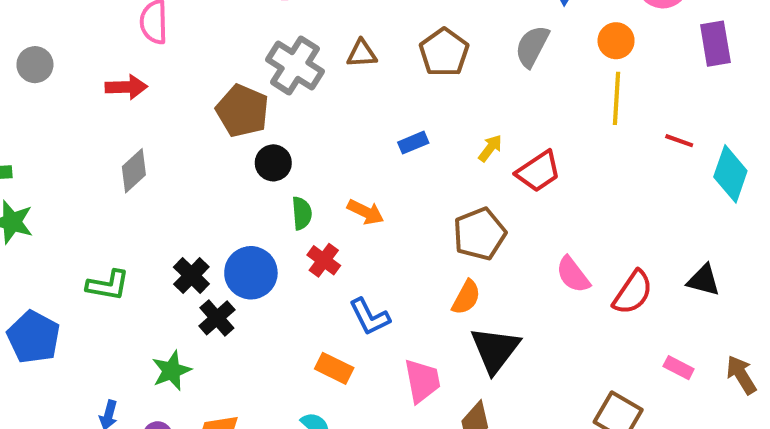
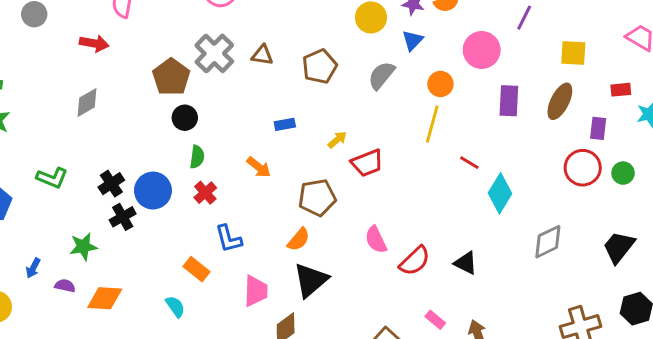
orange arrow: (366, 212) -> (259, 167), moved

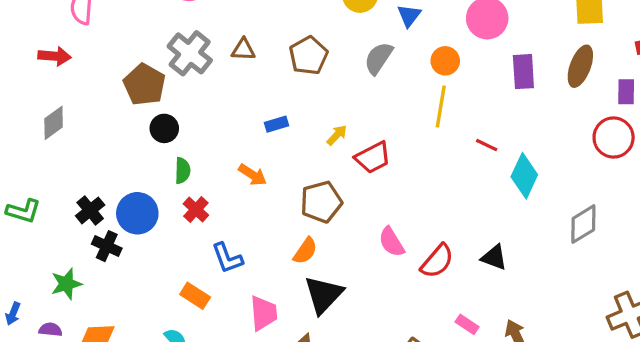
black cross: (123, 217) -> (107, 246), turned -30

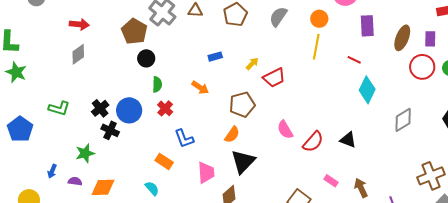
red arrow: (55, 56) -> (79, 24), moved
brown ellipse: (580, 66) -> (402, 38), moved
red line: (487, 145) -> (354, 60), moved

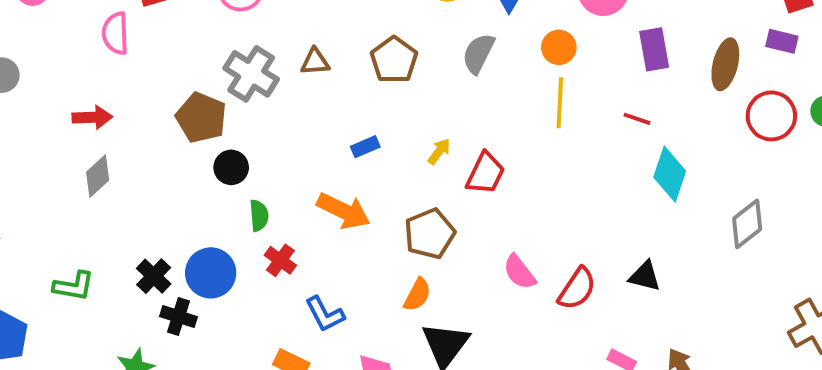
purple rectangle: (430, 39) -> (782, 41), moved, turned -70
red trapezoid: (274, 78) -> (485, 173), turned -30
orange arrow: (200, 88) -> (344, 211), size x1.5

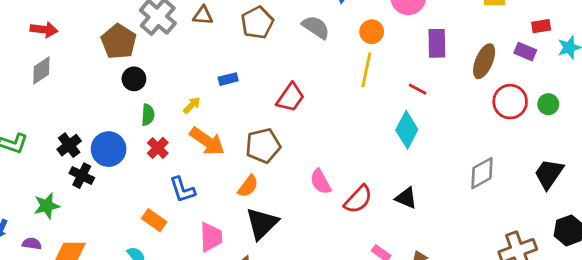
gray semicircle: (478, 53) -> (316, 27), turned 88
yellow arrow: (439, 151) -> (192, 105), moved
red trapezoid: (485, 173) -> (290, 97), moved
cyan diamond: (670, 174) -> (407, 130), moved
orange arrow: (344, 211) -> (207, 141), moved

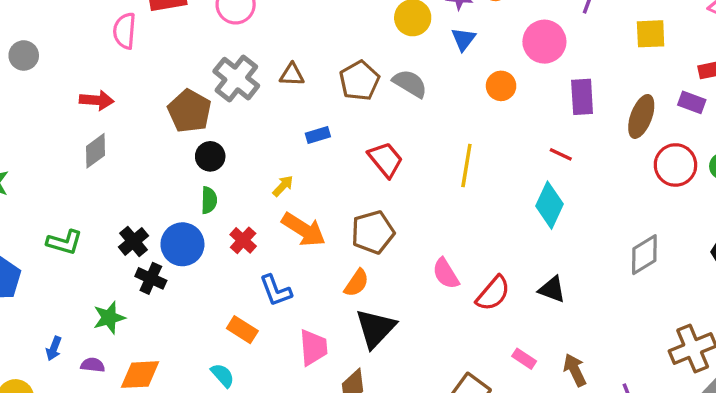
gray semicircle: (316, 27) -> (410, 83), moved
yellow line: (366, 70) -> (466, 165), moved
blue rectangle: (228, 79) -> (318, 135), moved
red trapezoid: (290, 97) -> (386, 160), moved, turned -72
green semicircle: (148, 115) -> (209, 200), moved

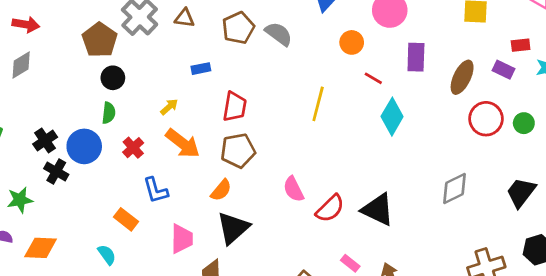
red line: (561, 154) -> (373, 78), moved
red trapezoid: (386, 160) -> (235, 107), moved, turned 44
cyan diamond: (549, 205) -> (392, 117), moved
black triangle: (552, 289) -> (378, 210), size x1.5

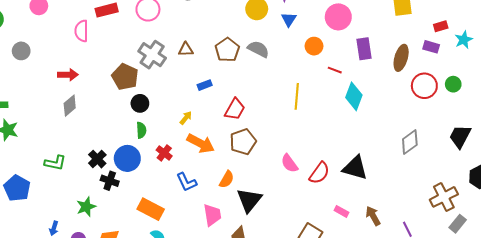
red trapezoid: (235, 107) -> (235, 109), turned 30
orange semicircle: (221, 190) -> (227, 179), moved
orange rectangle: (126, 219) -> (151, 209), moved, size x1.4

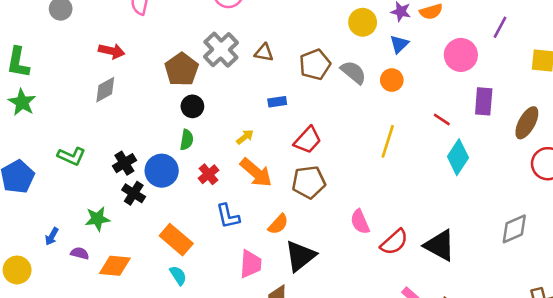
orange circle: (314, 46) -> (392, 80), moved

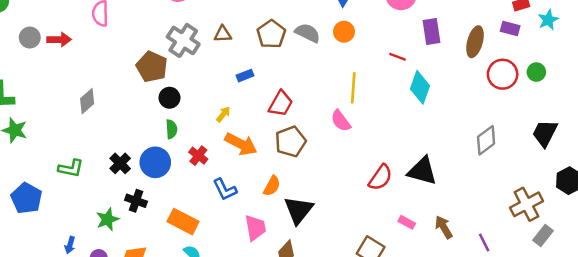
red arrow: (112, 51) -> (59, 39), moved
black cross: (134, 193) -> (136, 201), moved
pink semicircle: (360, 222) -> (341, 121), moved

